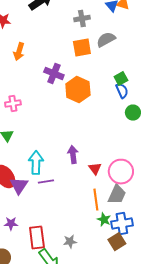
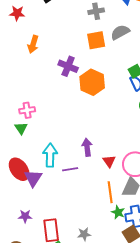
pink cross: (13, 104) -> (27, 110), moved
purple line: (46, 182) -> (70, 169), moved

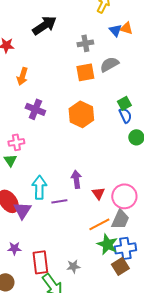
purple cross: (68, 66) -> (35, 109), moved
orange line: (110, 192) -> (99, 224), turned 70
green star: (118, 212) -> (107, 244), size x1.5

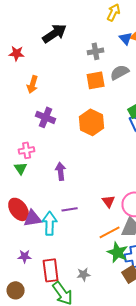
purple arrow: (76, 179) -> (61, 171), moved
cyan arrow: (39, 187) -> (50, 223), moved
purple triangle: (22, 210) -> (33, 218), turned 48

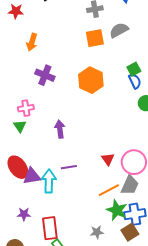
gray star: (84, 274) -> (97, 232), moved

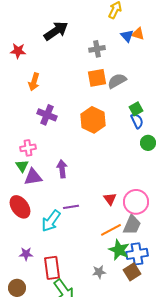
gray semicircle: (119, 30) -> (117, 81), moved
purple triangle: (32, 176) -> (33, 177), moved
cyan arrow: (49, 181) -> (51, 221), turned -145

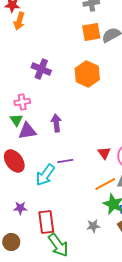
orange arrow: (34, 82) -> (19, 21), moved

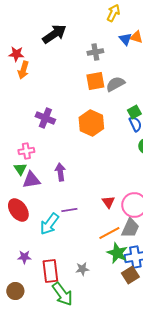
gray star: (93, 226) -> (82, 269), moved

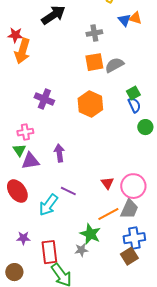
orange arrow: (23, 70) -> (22, 51), size x1.4
purple line: (69, 210) -> (68, 191), turned 35
green star: (117, 253) -> (90, 234), moved

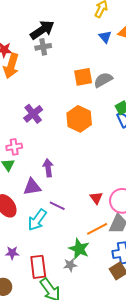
blue triangle: (124, 20) -> (105, 37), moved
gray cross: (94, 33) -> (43, 47), moved
purple cross: (44, 99) -> (33, 114), turned 30
purple triangle: (30, 161) -> (32, 187), moved

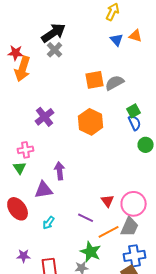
gray cross: (43, 47) -> (55, 50), turned -35
purple line: (57, 206) -> (86, 218), moved
cyan arrow: (37, 220) -> (49, 223), size x0.6

